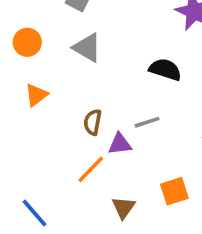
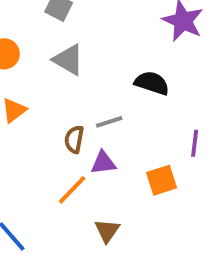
gray line: (147, 122) -> (109, 122), moved
orange square: (174, 191) -> (162, 180), moved

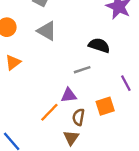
gray line: (109, 122) -> (82, 70), moved
brown semicircle: (74, 139) -> (78, 117), moved
purple line: (195, 143) -> (126, 83), turned -35

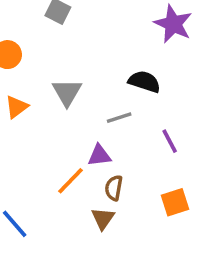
gray triangle: (47, 31) -> (67, 92), moved, turned 30
purple line: (126, 83) -> (170, 141), moved
orange square: (105, 106) -> (175, 202), moved

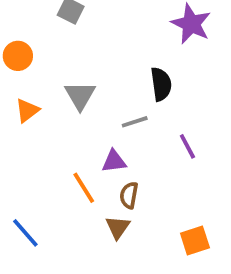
black semicircle: (144, 82) -> (161, 84), turned 64
orange line: (71, 181) -> (84, 188), turned -76
orange square: (175, 202) -> (195, 240), moved

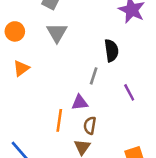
gray triangle: (80, 95) -> (57, 33), moved
gray line: (135, 122) -> (94, 76), turned -54
orange line: (84, 188) -> (59, 120), turned 40

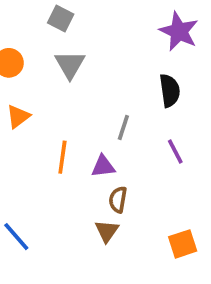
black semicircle: (111, 50) -> (170, 91), moved
orange line: (59, 120) -> (62, 157), moved

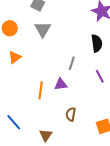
orange line: (62, 157) -> (41, 90), moved
brown semicircle: (118, 200) -> (71, 114), moved
brown triangle: (107, 231) -> (46, 135), moved

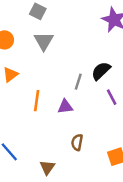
black semicircle: (97, 43) -> (101, 71), moved, turned -126
orange line: (41, 90) -> (37, 101), moved

